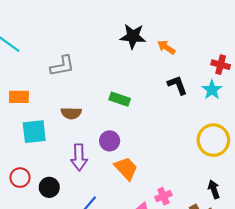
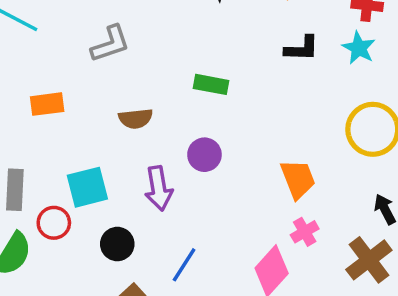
black L-shape: (177, 85) -> (302, 48), turned 120
cyan square: (34, 132) -> (87, 187), moved
orange trapezoid: (126, 168) -> (298, 179), moved, turned 30
red circle: (20, 178) -> (54, 223), moved

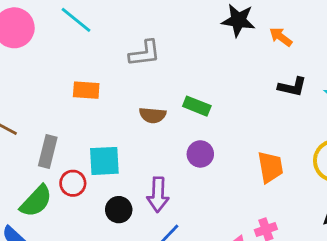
green rectangle: (211, 84) -> (197, 106), moved
orange trapezoid: (298, 179) -> (270, 167), moved
purple arrow: (159, 188) -> (158, 195), moved

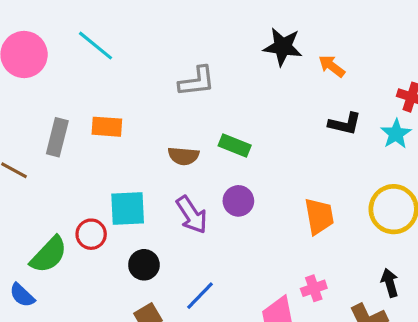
gray L-shape: (145, 53) -> (197, 81), moved
gray rectangle: (48, 151) -> (57, 137), moved
purple arrow: (158, 195) -> (192, 215), moved, turned -36

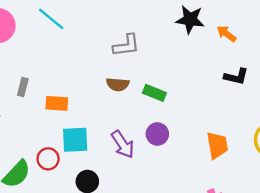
orange rectangle: (107, 127) -> (57, 103), moved
gray rectangle: (57, 137) -> (23, 87), size x0.7
brown semicircle: (183, 156) -> (118, 84), moved

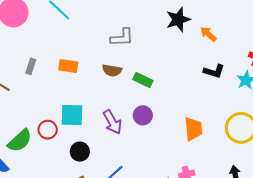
black star: (190, 20) -> (178, 20), turned -30
orange rectangle: (57, 103) -> (68, 66), moved

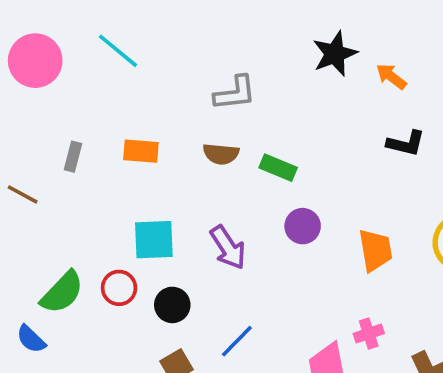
purple circle: (143, 115) -> (303, 226), moved
red circle: (48, 130) -> (119, 288), moved

